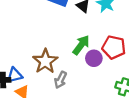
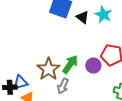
green arrow: (81, 45) -> (70, 64), moved

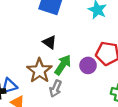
black triangle: (82, 17) -> (49, 42), moved

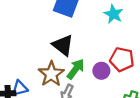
black triangle: (49, 42) -> (63, 45), size x1.5

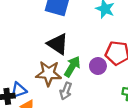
brown star: (51, 74) -> (49, 73), turned -30

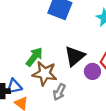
black triangle: (58, 44) -> (75, 56), moved, turned 40
green arrow: (72, 66) -> (34, 57), moved

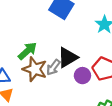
gray arrow: (59, 92) -> (53, 67), moved

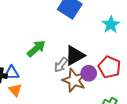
brown star: (35, 69) -> (74, 80), moved

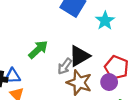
cyan star: (111, 25) -> (105, 21), moved
purple circle: (89, 73) -> (109, 82), moved

